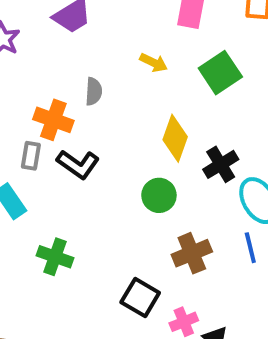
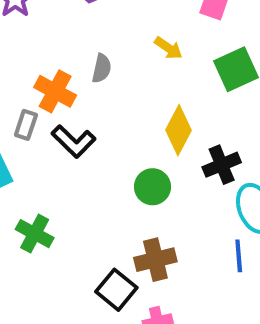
brown cross: (192, 253) -> (155, 260), moved

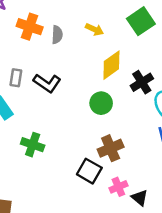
yellow arrow: (168, 48) -> (95, 29), moved
orange cross: (55, 91) -> (30, 27), moved
yellow diamond: (178, 130) -> (111, 65), turned 36

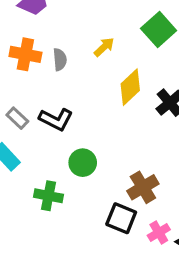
yellow arrow: (95, 29) -> (104, 47), turned -60
gray rectangle: (16, 78) -> (17, 118), turned -48
green circle: (101, 103) -> (83, 163), moved

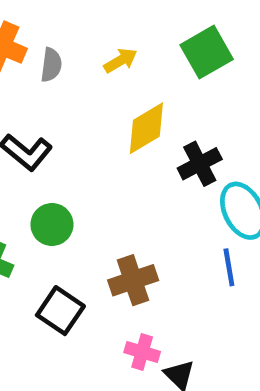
black square: (121, 218) -> (60, 311), moved
pink cross: (159, 232) -> (142, 352), turned 35

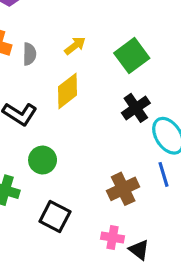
green square: (207, 52) -> (132, 56), moved
yellow diamond: (146, 128) -> (67, 91), moved
brown cross: (133, 280) -> (123, 189), moved

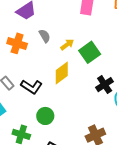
gray semicircle: (29, 54) -> (45, 36), moved, turned -32
green square: (132, 56) -> (90, 52), moved

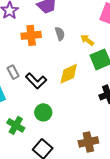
orange cross: (17, 43) -> (31, 35), turned -36
yellow arrow: (67, 45) -> (87, 40), moved, turned -120

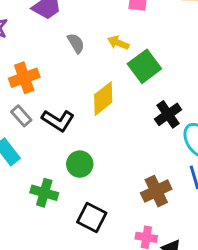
orange cross: (31, 35) -> (24, 78), moved

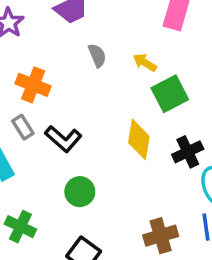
orange cross: (24, 78) -> (33, 85), turned 32
yellow diamond: (103, 99) -> (139, 139), moved, turned -52
green cross: (44, 193) -> (20, 227), moved

